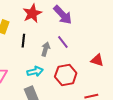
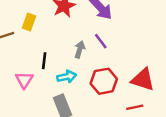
black line: (23, 41) -> (44, 61), moved
red triangle: (97, 60) -> (143, 79), moved, size x1.5

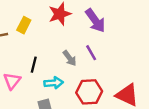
gray arrow: (80, 50) -> (70, 58), turned 119

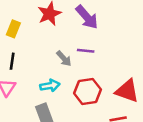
purple line: (91, 53) -> (86, 51), turned -49
black line: (34, 65) -> (12, 61), moved

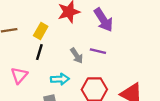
yellow rectangle: (13, 29) -> (41, 31), moved
black line: (12, 61) -> (39, 52), moved

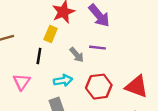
yellow rectangle: (41, 31) -> (51, 34), moved

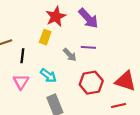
black line: (39, 56) -> (22, 56), moved
cyan arrow: (63, 80) -> (48, 76), moved, turned 49

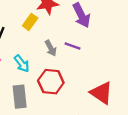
red hexagon: (91, 83) -> (51, 82), moved

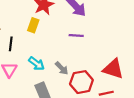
gray arrow: (51, 48) -> (62, 68), moved
red hexagon: (51, 82) -> (81, 82), moved

